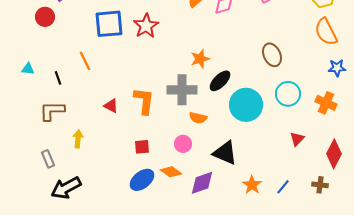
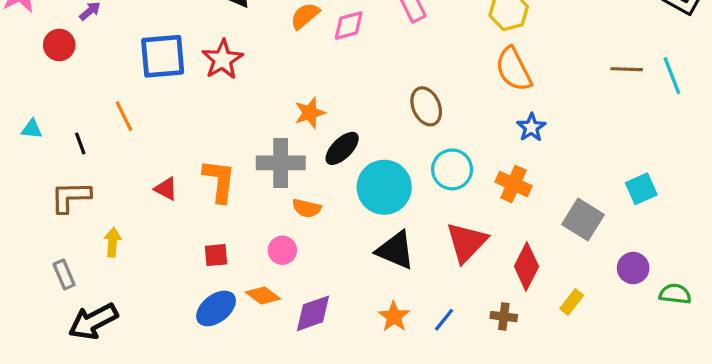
blue star: (337, 68) -> (531, 127), turned -30
red triangle: (297, 139) -> (467, 242), size x1.8
black triangle: (225, 153) -> (395, 250), moved

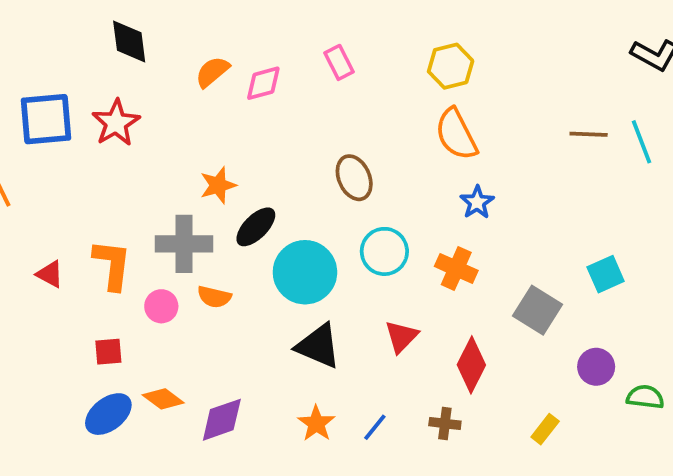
red triangle: (467, 242) -> (401, 337), size x0.7
pink circle: (282, 250) -> (161, 306), moved
yellow rectangle: (572, 302) -> (545, 429), moved

